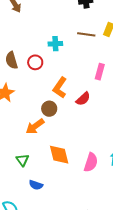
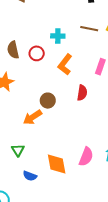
orange L-shape: (60, 88) -> (65, 64), moved
red semicircle: (83, 99) -> (82, 93), turned -42
orange diamond: (59, 155) -> (57, 164), moved

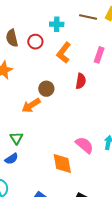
pink semicircle: (86, 157) -> (84, 145), turned -72
orange diamond: (57, 164) -> (62, 163), moved
blue semicircle: (30, 176) -> (11, 159), moved, turned -56

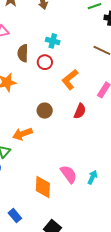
cyan cross: (57, 24) -> (53, 41), moved
orange arrow: (31, 105) -> (22, 134), moved

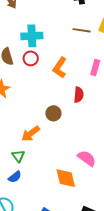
cyan cross: (53, 41) -> (32, 36), size x1.5
brown circle: (45, 111) -> (53, 113), moved

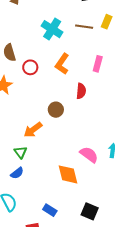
cyan cross: (32, 36) -> (52, 29), moved, turned 35
red circle: (31, 58) -> (30, 67), moved

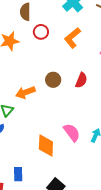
red semicircle: (81, 91) -> (81, 80), moved
blue rectangle: (50, 210) -> (18, 174), turned 40

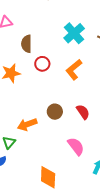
red semicircle: (81, 80) -> (83, 112), turned -56
pink semicircle: (72, 132) -> (76, 146), moved

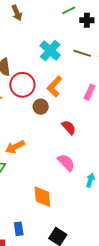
red circle: (42, 64) -> (22, 85), size x1.6
brown circle: (55, 112) -> (41, 107), moved

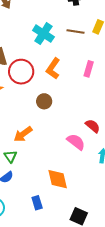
brown circle: (41, 107) -> (44, 101), moved
red semicircle: (69, 127) -> (93, 126), moved
blue rectangle: (19, 229) -> (37, 203), moved

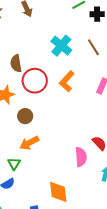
brown line: (75, 31) -> (93, 47), turned 42
brown circle: (44, 101) -> (25, 116), moved
pink semicircle: (76, 142) -> (81, 157), turned 42

